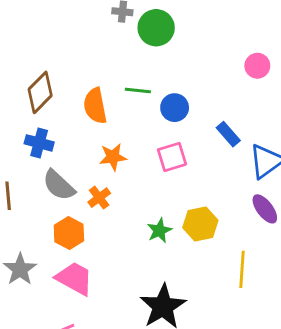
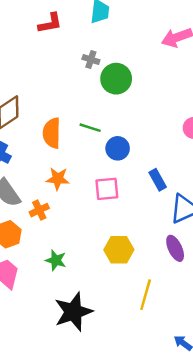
green star: (159, 231) -> (56, 260), moved, turned 30

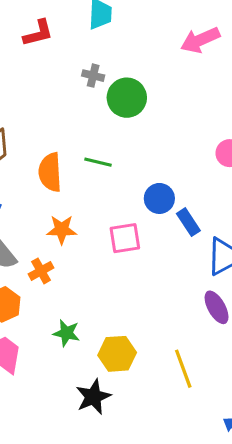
blue circle: (118, 148) -> (159, 198), moved
yellow hexagon: (119, 250) -> (117, 354), moved
yellow line: (146, 295) -> (183, 369), turned -32
black star: (73, 312) -> (93, 397), size x0.7

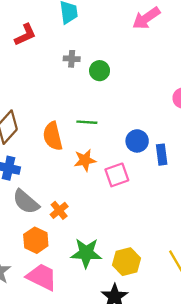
green circle: (127, 98) -> (100, 71), size x0.7
blue rectangle: (188, 222) -> (162, 155), turned 36
orange star: (62, 230) -> (85, 160), moved
green star: (66, 333) -> (86, 253), size x1.5

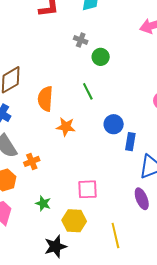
green line: (87, 122) -> (88, 91), moved, turned 42
pink square: (117, 175) -> (87, 189), moved
green star: (86, 253) -> (43, 203), size x0.6

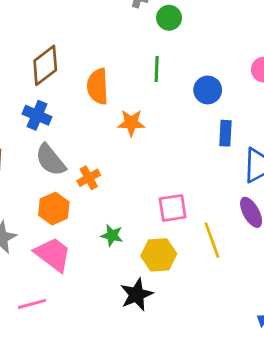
green line: (88, 91) -> (157, 69), turned 36
blue circle: (114, 124) -> (208, 90), moved
yellow line: (115, 236) -> (212, 240), moved

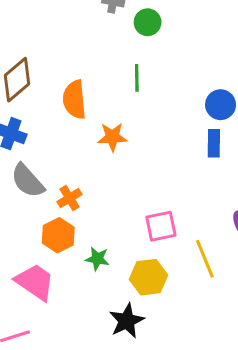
blue circle: (208, 90) -> (221, 105), moved
orange hexagon: (54, 209) -> (58, 235), moved

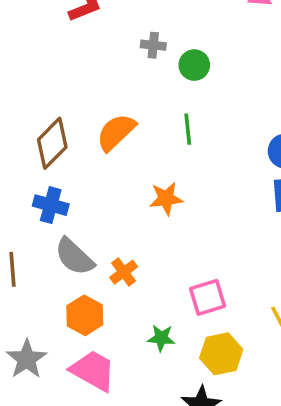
orange semicircle: (74, 100) -> (116, 132), moved, turned 57
pink square: (161, 226) -> (207, 297), moved
orange hexagon: (58, 235) -> (85, 315), moved

